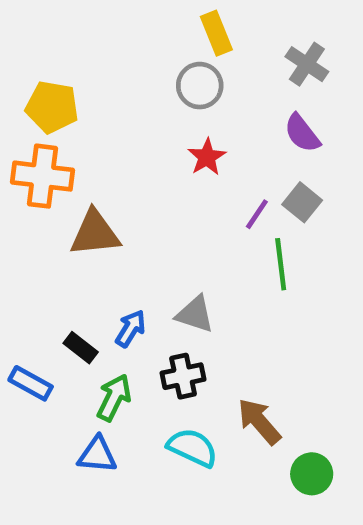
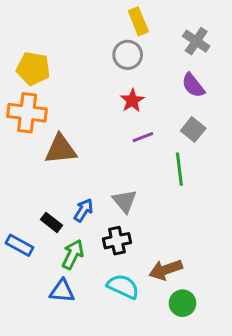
purple line: (257, 214) -> (143, 137), moved, turned 35
gray triangle: (195, 314) -> (125, 201), turned 32
brown arrow: (259, 421) -> (166, 270), turned -68
green circle: (312, 474) -> (182, 303), moved

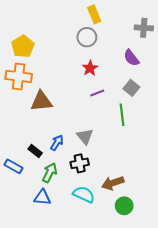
gray cross: (196, 41) -> (144, 28), moved, turned -30
yellow pentagon: (33, 69) -> (23, 46), turned 30

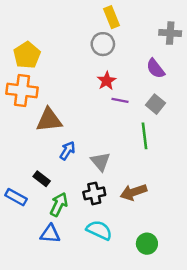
purple line: (97, 93) -> (120, 100), moved, turned 32
blue arrow: (57, 143) -> (67, 151), moved
brown arrow: (113, 183) -> (133, 192), moved

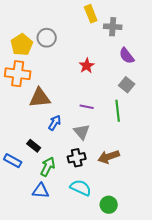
gray cross: (170, 33) -> (113, 27), moved
gray circle: (103, 44) -> (47, 38), moved
purple line: (120, 100) -> (87, 107), moved
green circle: (147, 244) -> (109, 205), moved

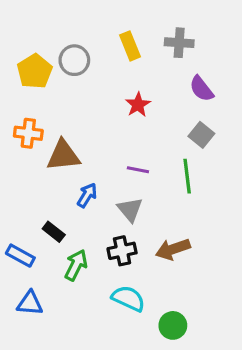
yellow rectangle: (91, 14) -> (130, 46), moved
orange cross: (18, 74) -> (28, 133), moved, size x0.7
blue triangle: (41, 191) -> (30, 303), moved

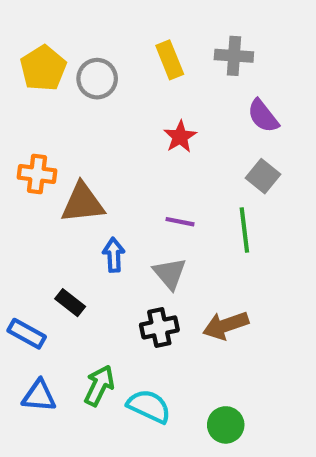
yellow pentagon: (35, 71) -> (43, 68), moved
blue arrow: (87, 195) -> (114, 255), turned -35
green arrow: (76, 265) -> (99, 386), moved
cyan semicircle: (128, 298) -> (149, 406), moved

